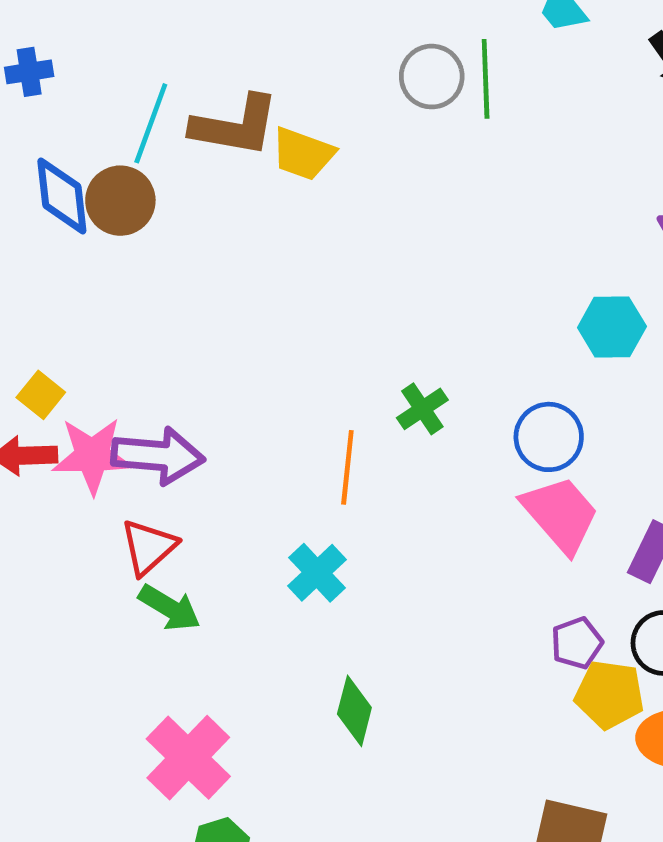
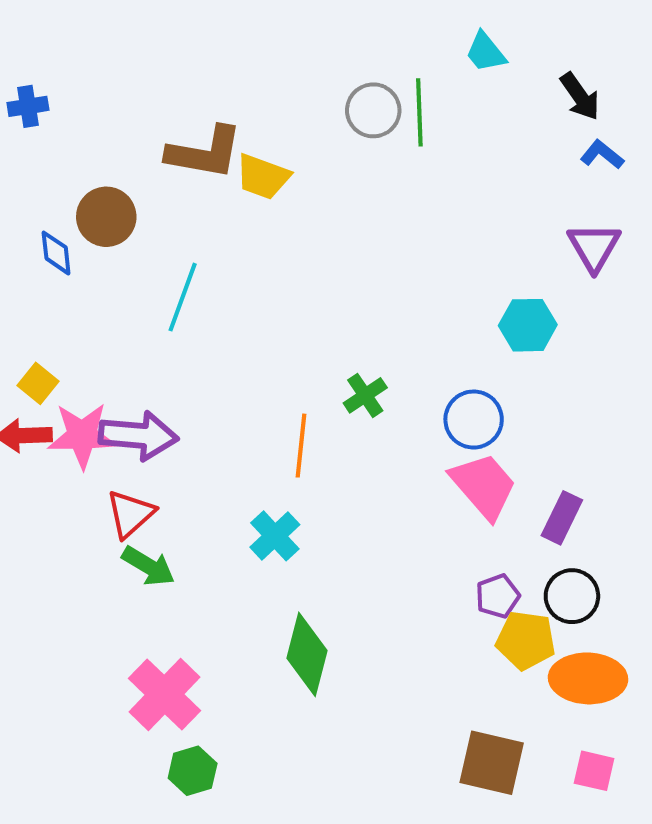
cyan line: (151, 123) -> (183, 297), moved
blue diamond: (62, 196) -> (56, 253), moved, size x0.7
green diamond: (354, 711) -> (307, 654), size x1.4

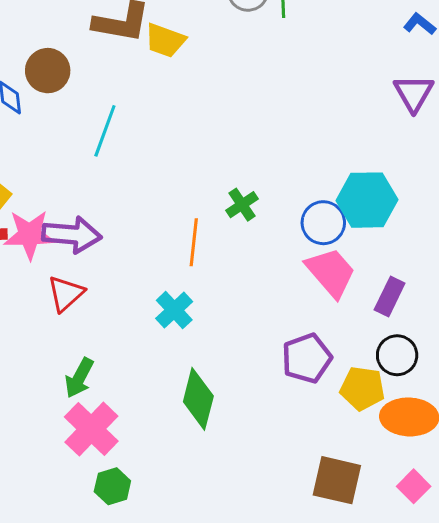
cyan hexagon: (528, 325) -> (367, 200), moved, size x1.4
green arrow: (148, 566) -> (79, 378), moved, turned 87
purple pentagon: (498, 596) -> (307, 358), moved, size x1.5
pink square: (594, 771) -> (414, 486), turned 32

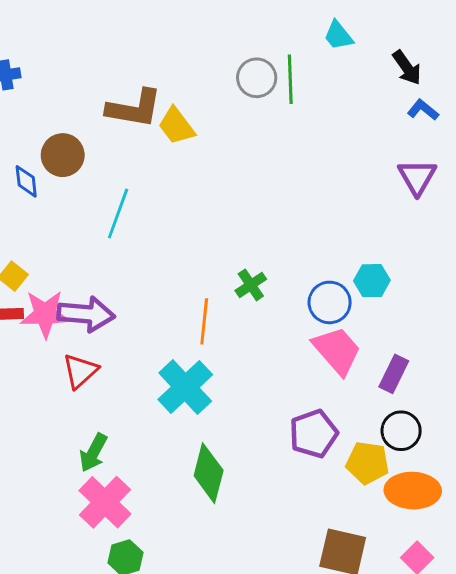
yellow trapezoid: (165, 40) -> (176, 126), turned 33
cyan hexagon: (367, 200) -> (372, 281), size x0.6
cyan cross: (174, 310) -> (185, 387), size x1.5

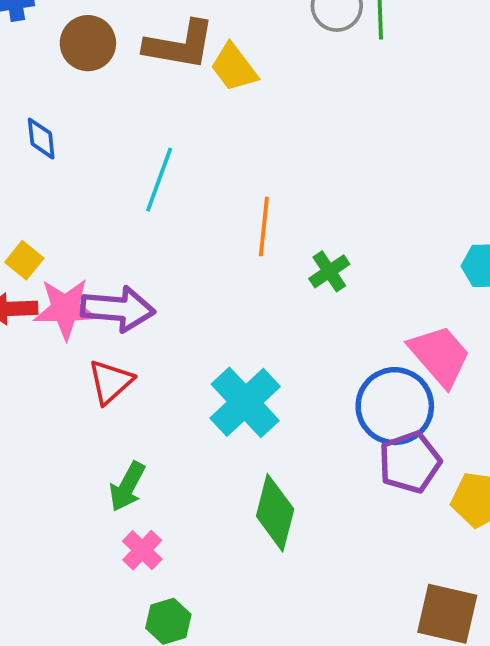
brown circle: (63, 155) -> (88, 43), moved
blue circle: (330, 302) -> (395, 406), moved, size x1.4
orange line: (204, 321) -> (264, 226), moved
pink cross: (105, 502) -> (142, 550), size x0.6

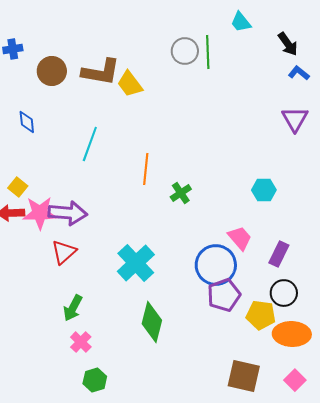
pink trapezoid: (440, 356) -> (240, 238), size x0.7

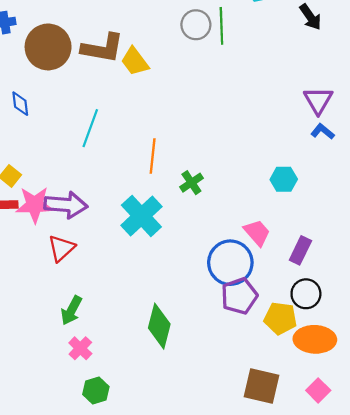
brown circle: (52, 71) -> (48, 47), size x1.4
blue L-shape: (299, 73) -> (323, 131), moved
cyan cross: (136, 263) -> (141, 216), moved

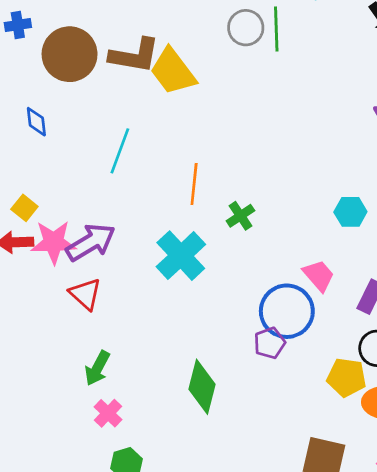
yellow trapezoid: (135, 61) -> (173, 71), size x1.4
purple arrow: (66, 205) -> (91, 242), turned -36
red triangle: (61, 248) -> (85, 294), turned -36
purple pentagon: (239, 296) -> (270, 343), moved, size x0.7

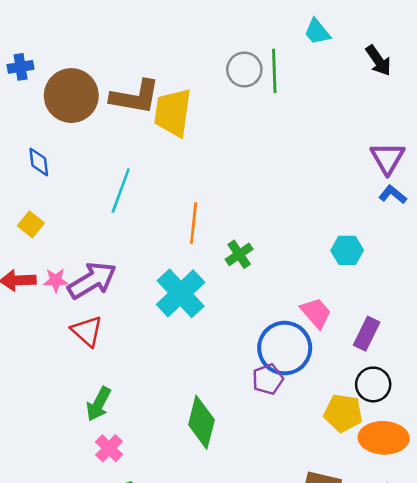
yellow trapezoid: (173, 71) -> (173, 112), turned 45
yellow square: (24, 208) -> (31, 224), moved
pink star: (54, 242) -> (56, 280), size x0.6

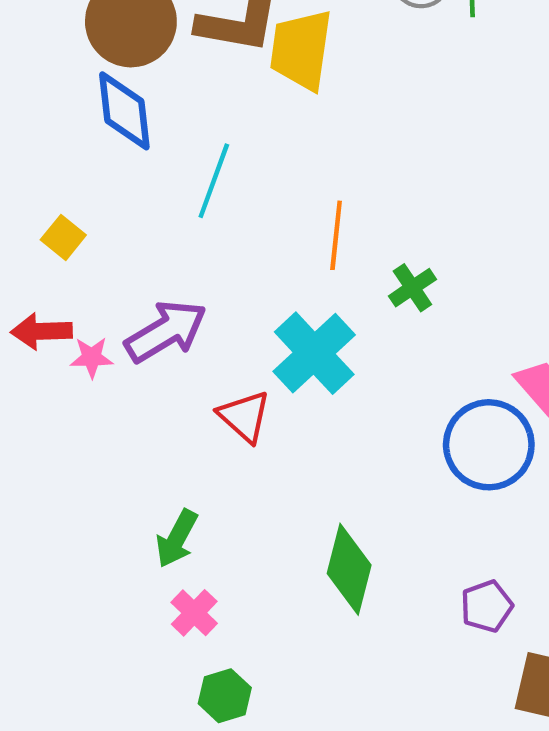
blue diamond: (39, 162) -> (124, 111), moved, size x1.6
pink star: (56, 280) -> (92, 357), moved
red triangle: (87, 331) -> (244, 416), moved
purple pentagon: (268, 379) -> (487, 606), moved

